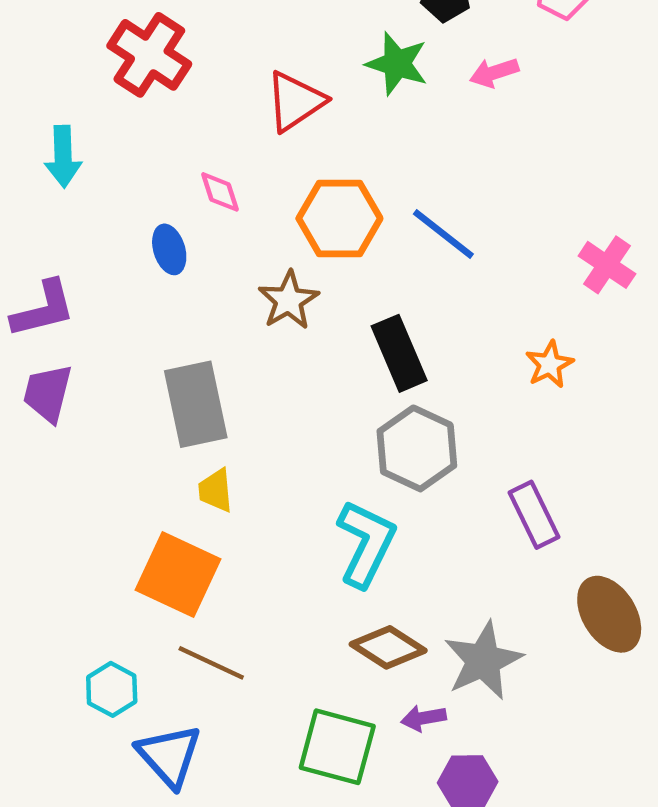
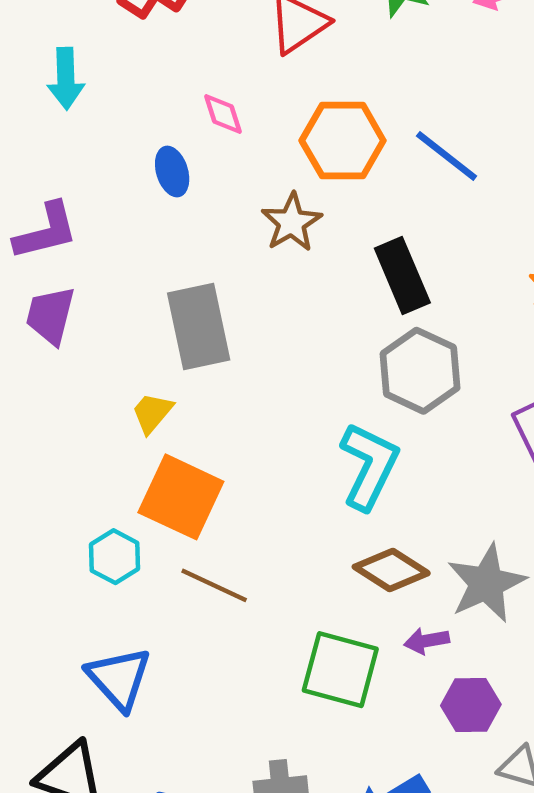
yellow trapezoid: (216, 490) -> (152, 413), moved, turned 45
cyan hexagon: (112, 689) -> (115, 557), moved
blue triangle: (169, 756) -> (119, 678), moved

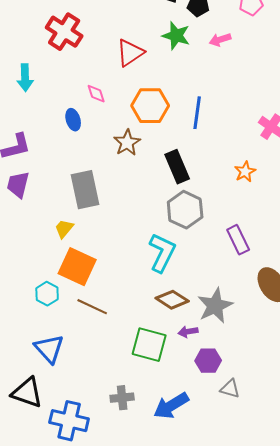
blue line: (447, 156) -> (197, 113), turned 60

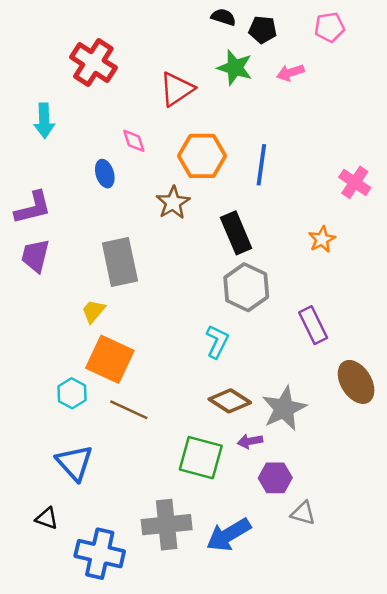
cyan L-shape: (162, 253) -> (217, 342), size x0.7
black triangle: (27, 393) -> (47, 518), size x0.6
gray cross: (122, 398) -> (167, 525), size x1.6

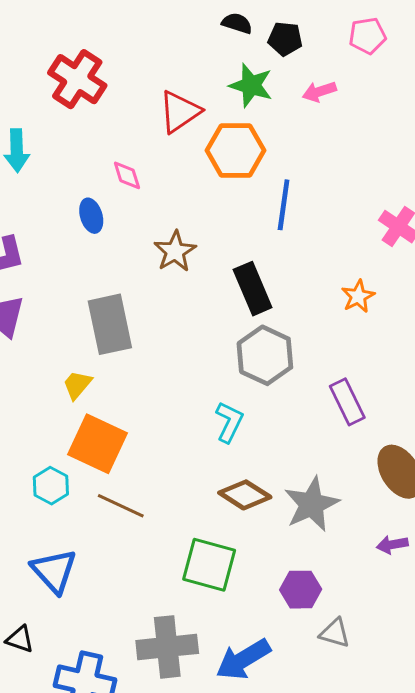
orange hexagon: (202, 156) -> (236, 150), moved
purple arrow: (250, 441) -> (392, 545), moved

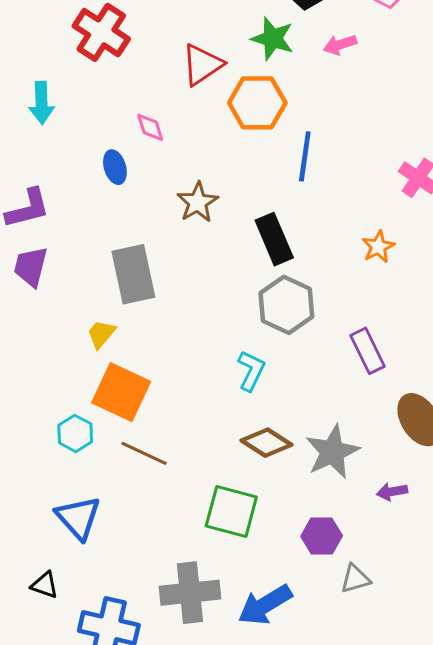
purple arrow: (392, 545) -> (392, 492), moved
gray triangle: (335, 633) -> (355, 579), turned -32

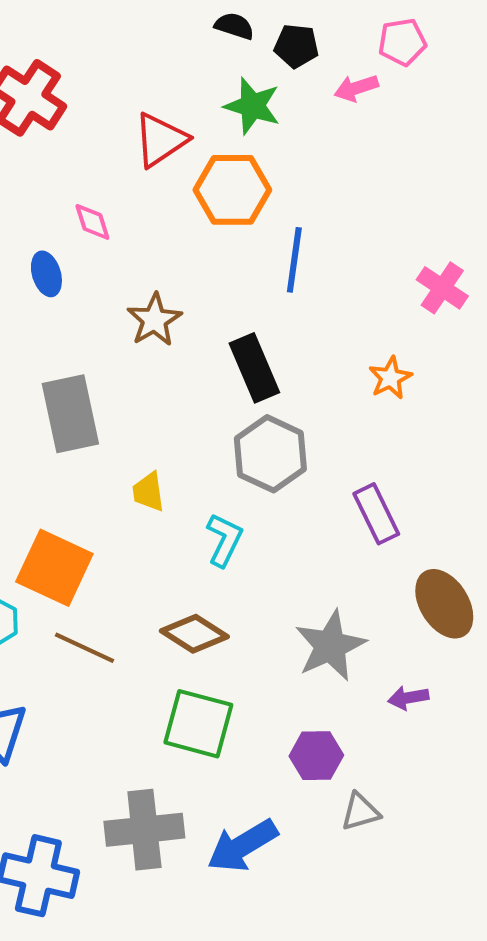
pink arrow: (340, 45) -> (356, 88), moved
yellow trapezoid: (101, 334) -> (148, 492), moved, turned -48
brown diamond: (267, 443) -> (194, 634), moved

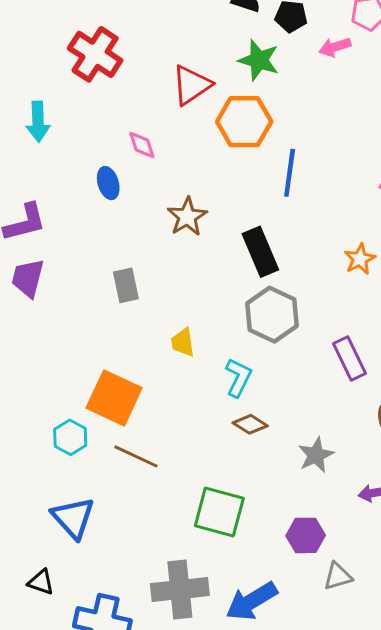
gray rectangle: (70, 414) -> (126, 285), size x0.6
brown diamond: (194, 634) -> (250, 424), moved, size x0.7
gray star: (330, 646) -> (316, 455), size x0.7

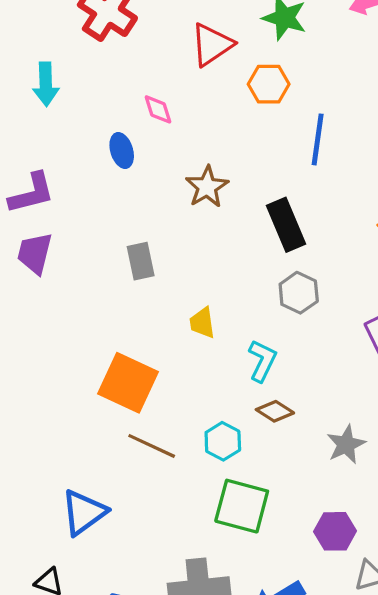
orange hexagon: (244, 122) -> (269, 84), size x0.7
gray hexagon: (272, 315) -> (299, 293), size x0.7
cyan hexagon: (70, 437) -> (223, 441), moved
blue triangle: (73, 518) -> (84, 512), turned 36

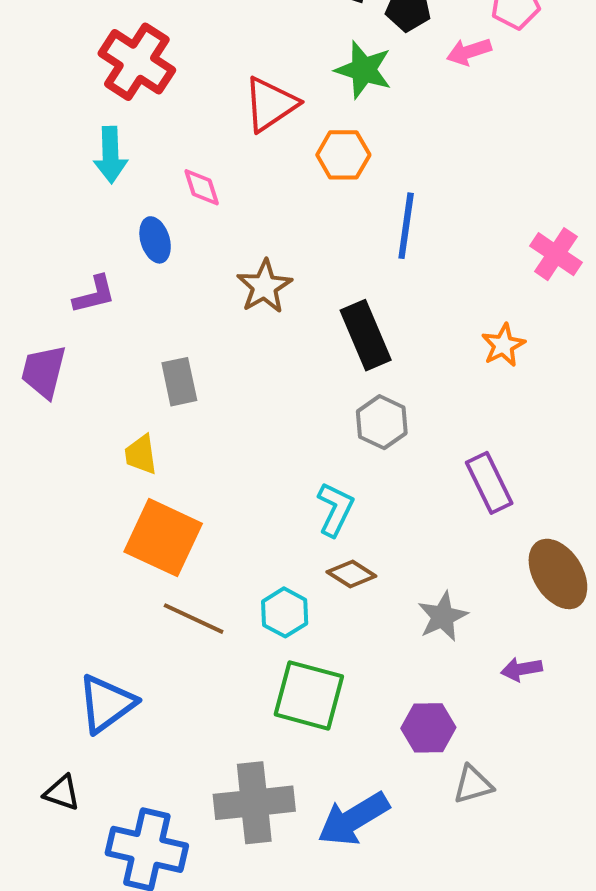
cyan arrow: (46, 84) -> (110, 155), moved
purple L-shape: (32, 193) -> (94, 295), moved, size x0.7
yellow trapezoid: (202, 323) -> (141, 455), moved

